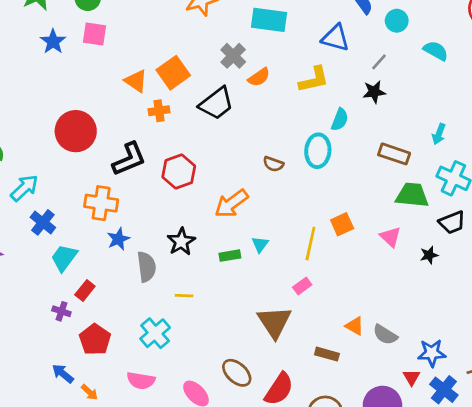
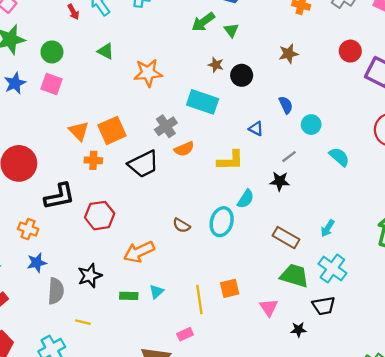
blue triangle: (335, 38) -> (256, 129), size x0.6
orange cross: (101, 203) -> (28, 229), size x0.7
yellow line: (310, 244) -> (199, 299), turned -32

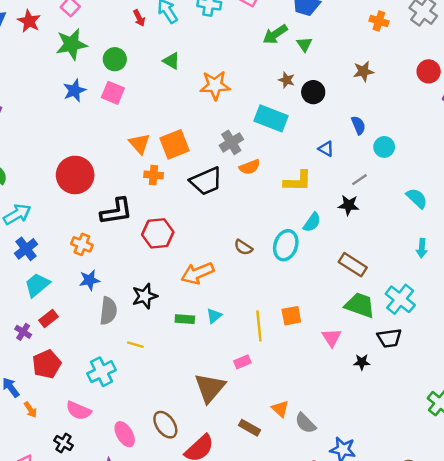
cyan semicircle: (339, 157) -> (417, 198), moved
cyan arrow: (328, 228) -> (422, 248), moved, turned -30

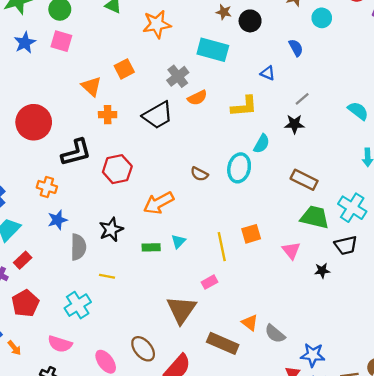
orange square: (174, 144) -> (124, 69), moved, size x0.7
cyan circle: (384, 147) -> (322, 18), moved
brown rectangle: (250, 428) -> (223, 343), size x1.5

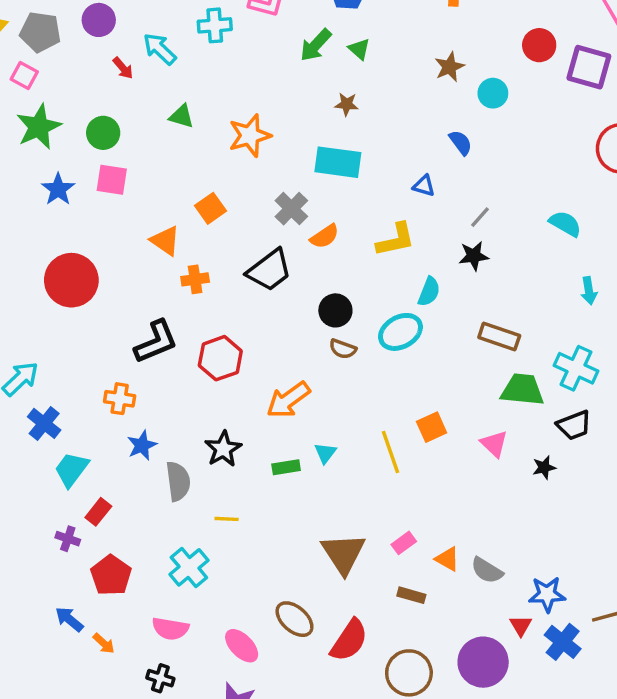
black circle: (250, 21) -> (335, 310), moved
red circle: (34, 122) -> (71, 280), moved
cyan ellipse: (239, 168) -> (400, 332), turned 56
pink rectangle: (210, 282) -> (404, 543), moved
brown rectangle: (223, 343) -> (411, 595), size x0.6

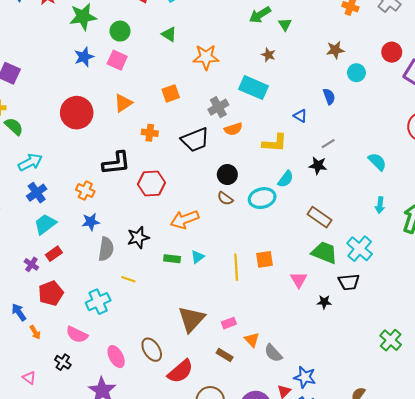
orange triangle: (165, 241) -> (123, 103), moved, turned 36

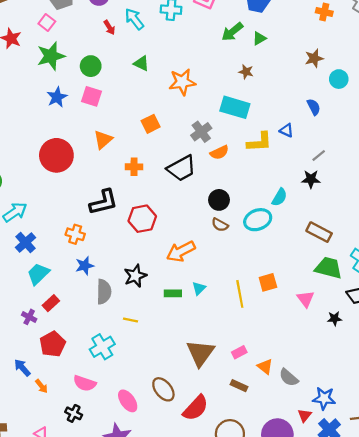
green triangle: (285, 24) -> (259, 38), turned 40
yellow L-shape: (275, 143) -> (259, 142), moved

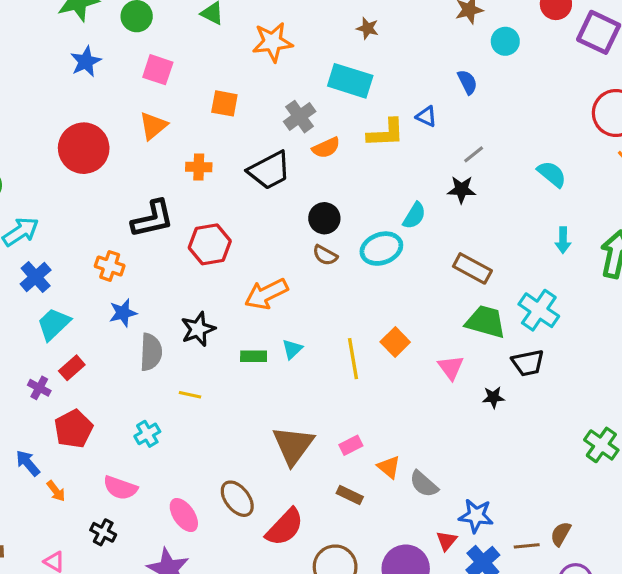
pink square: (92, 96) -> (158, 70), moved
orange square: (151, 124) -> (224, 103), turned 36
orange square: (268, 282) -> (395, 342), turned -30
cyan cross: (102, 347) -> (147, 434), size x0.7

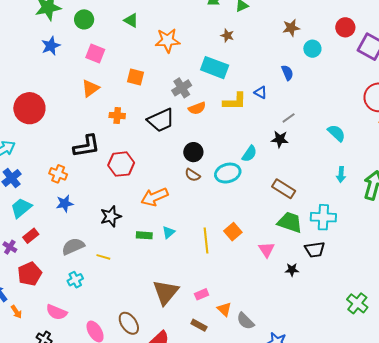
red circle: (84, 148) -> (29, 108), moved
cyan cross: (539, 310) -> (323, 217), turned -35
gray semicircle: (151, 352) -> (73, 246), moved, turned -120

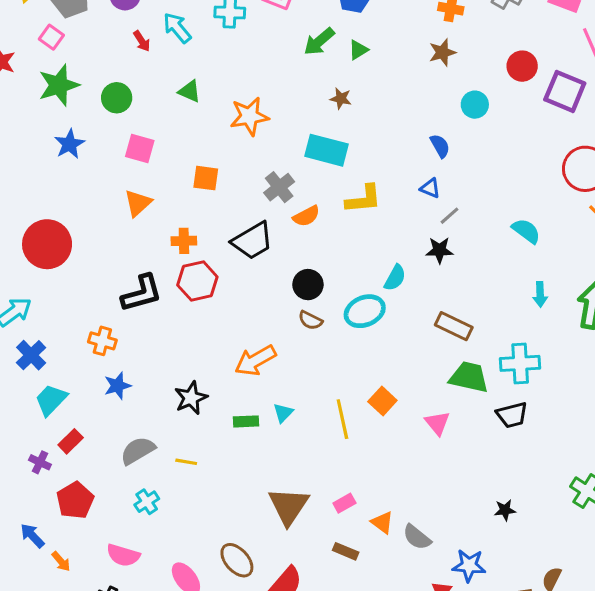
brown star: (291, 28) -> (442, 52), moved
blue triangle: (261, 92) -> (430, 188), moved
red hexagon: (121, 164) -> (197, 281), moved
black star: (292, 270) -> (505, 510), moved

